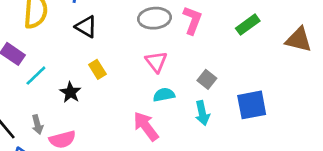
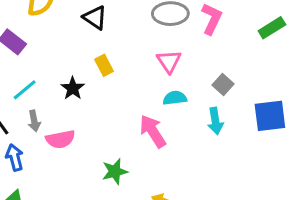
cyan line: (36, 76) -> (25, 90), moved

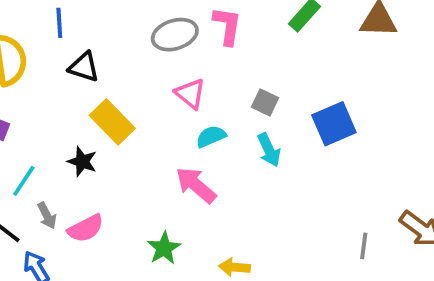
yellow rectangle: (104, 65) -> (112, 122), size x1.6

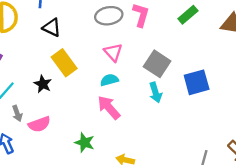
gray square: (265, 102) -> (157, 64), size x1.6
cyan semicircle: (211, 136) -> (109, 80), moved
green star: (164, 248) -> (85, 143), turned -30

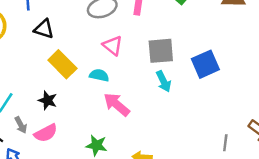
gray square: (157, 64) -> (161, 51), turned -30
cyan semicircle: (109, 80) -> (99, 75), moved, turned 36
black star: (43, 84) -> (48, 100), moved

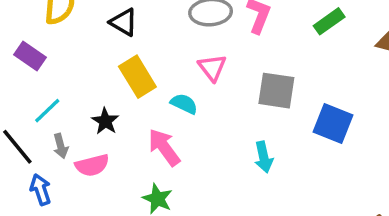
blue square: (205, 64) -> (333, 123), turned 32
cyan arrow: (164, 81) -> (264, 157), moved
pink arrow: (117, 105) -> (164, 147), moved

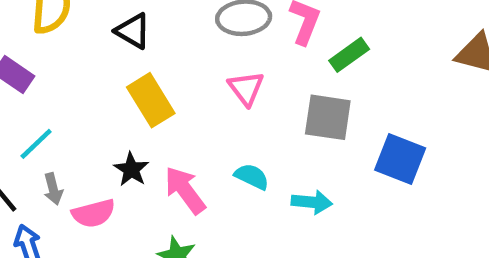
green rectangle: (329, 21) -> (349, 55), moved
cyan semicircle: (184, 104) -> (252, 177), moved
black star: (105, 121) -> (131, 169), moved
cyan arrow: (264, 157) -> (312, 202), turned -72

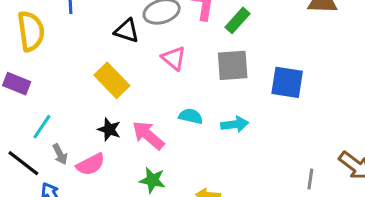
black triangle: (133, 31) -> (127, 31), moved

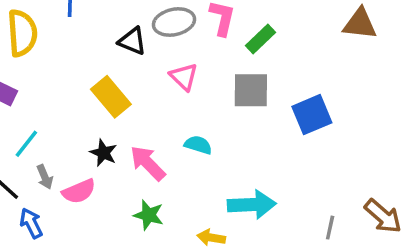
blue square: (287, 82) -> (312, 115), turned -36
cyan arrow: (235, 124) -> (252, 205), moved, size x1.5

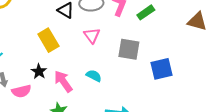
green rectangle: (260, 39) -> (146, 12), moved

